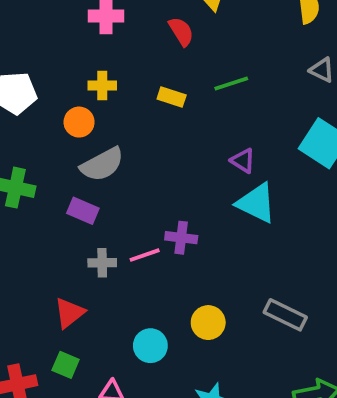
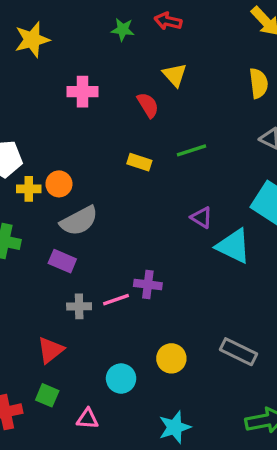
yellow cross: (102, 85) -> (29, 189), moved
cyan triangle: (256, 203) -> (233, 246), moved

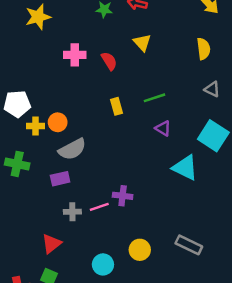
red semicircle: (148, 105) -> (109, 61), moved
yellow rectangle: (139, 162) -> (116, 106), turned 56
purple triangle: (202, 217) -> (163, 128), moved
purple rectangle: (62, 261) -> (60, 179), turned -36

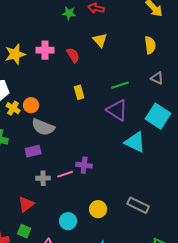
yellow star: (38, 17) -> (15, 54), moved
green line: (154, 98) -> (120, 85), moved
yellow cross: (36, 126) -> (13, 108), turned 32
purple triangle: (163, 128) -> (117, 110), size x1.6
gray semicircle: (72, 149) -> (43, 127), turned 50

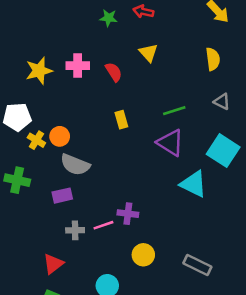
yellow circle: (98, 209) -> (143, 255), moved

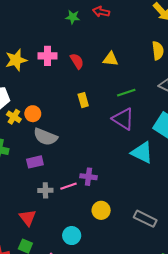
yellow triangle: (148, 53) -> (111, 59), moved, turned -42
red triangle: (53, 264) -> (28, 218), turned -30

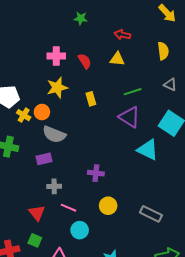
red arrow: (101, 12) -> (122, 35), moved
yellow star: (16, 60) -> (57, 88), moved
pink line: (69, 186) -> (68, 208), moved, turned 42

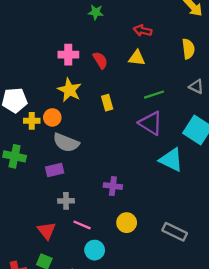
yellow star: (57, 88) -> (69, 90), turned -30
yellow cross: (24, 115) -> (32, 121), turned -32

